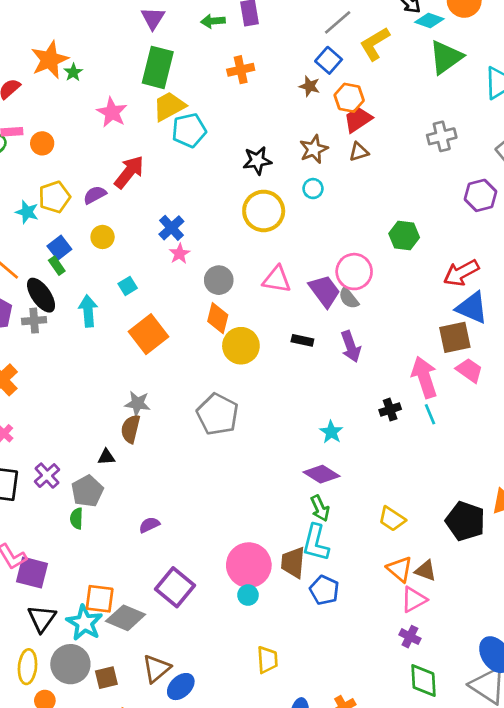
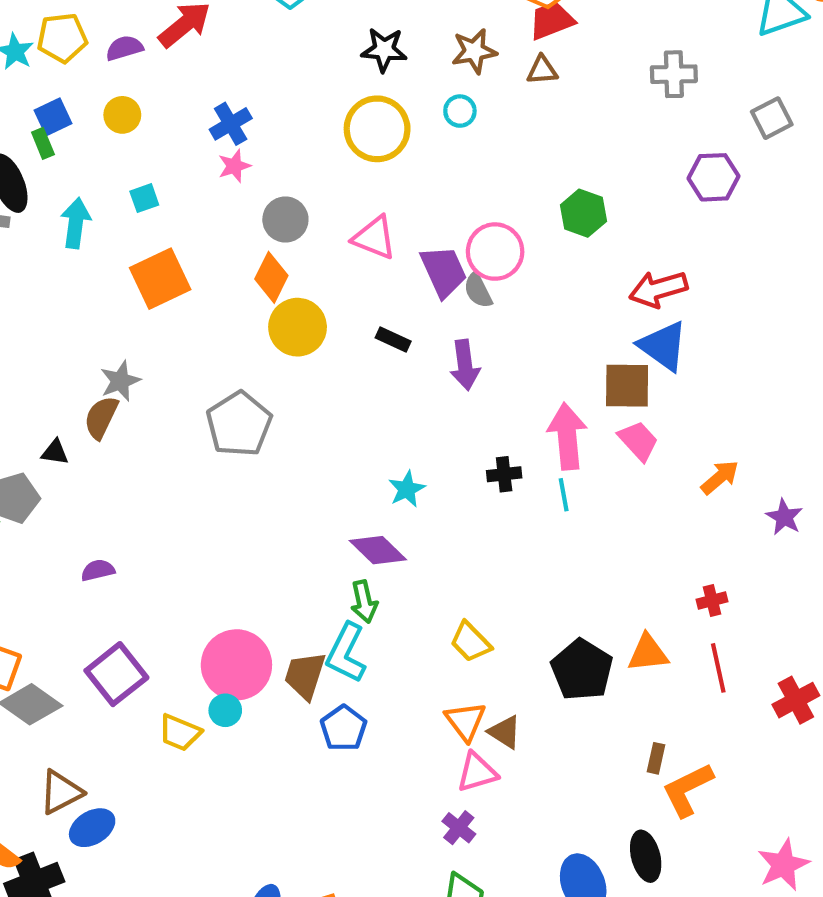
gray star: (137, 404) -> (120, 381), turned 30
yellow trapezoid: (267, 660) -> (180, 733), moved, turned 104

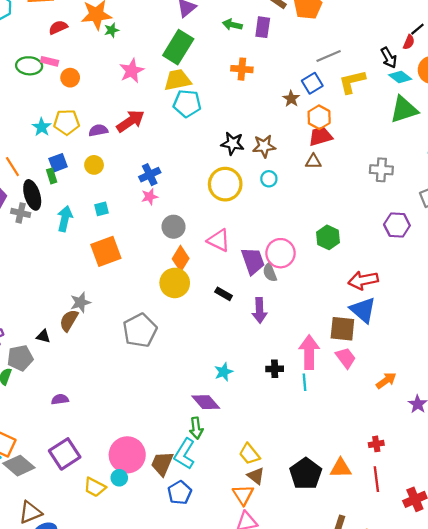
brown star: (474, 51) -> (264, 146), moved
orange diamond: (271, 277) -> (181, 259), moved
brown triangle: (505, 732) -> (256, 476), moved

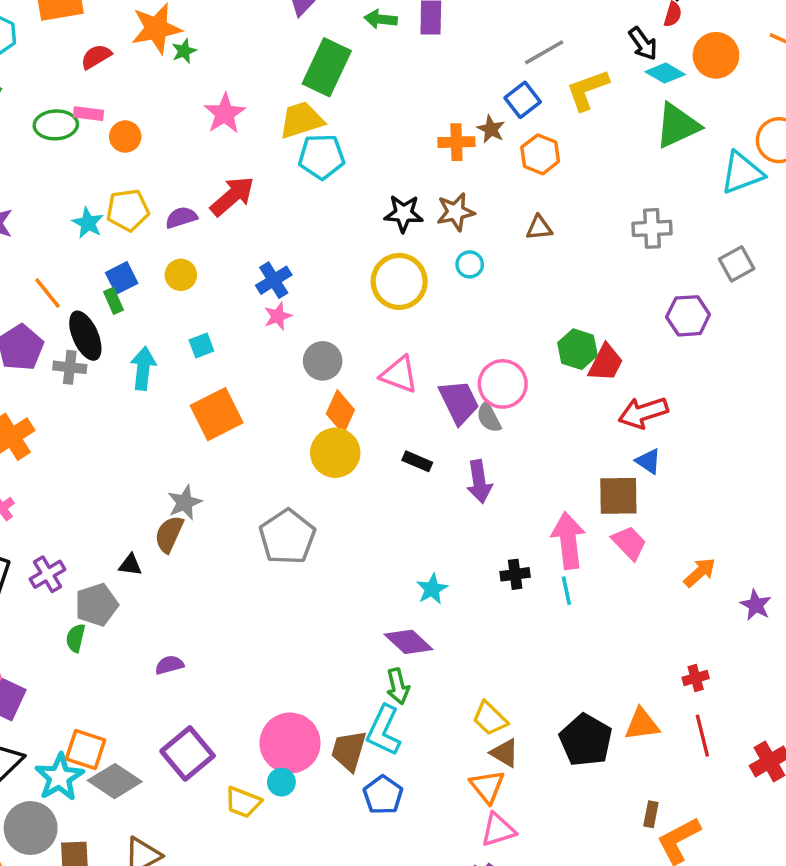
green rectangle: (178, 47) -> (327, 67), moved
orange cross: (242, 69) -> (456, 142), moved
red trapezoid: (321, 136) -> (606, 363), moved, turned 140
blue triangle: (363, 310) -> (648, 461), size x0.6

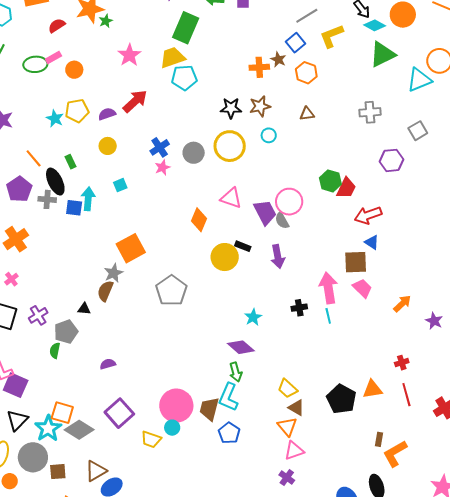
pink rectangle: (88, 114) -> (53, 58), turned -35
blue square: (122, 278) -> (74, 208), moved, turned 36
gray circle: (323, 361) -> (194, 153), moved
orange square: (217, 414) -> (131, 248), moved
yellow circle: (335, 453) -> (225, 257), moved

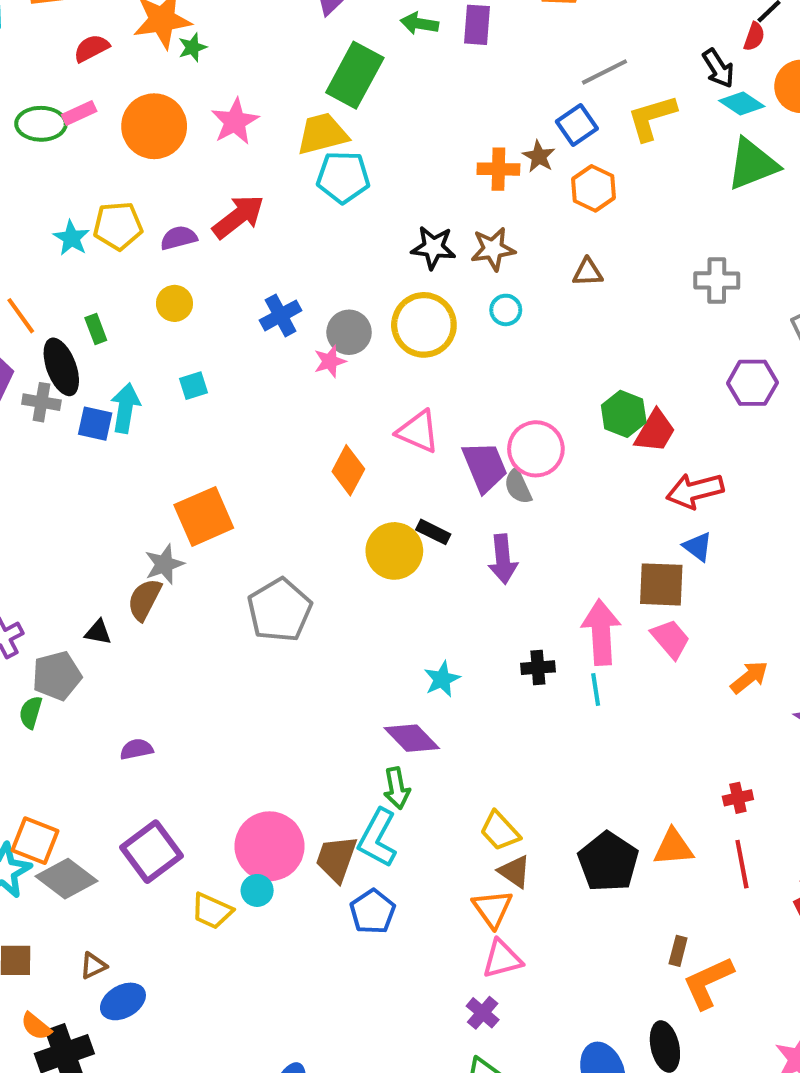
orange circle: (74, 70) -> (154, 126), moved, size x1.8
pink star: (162, 167) -> (330, 361), moved
brown triangle: (96, 471) -> (93, 966), size x0.6

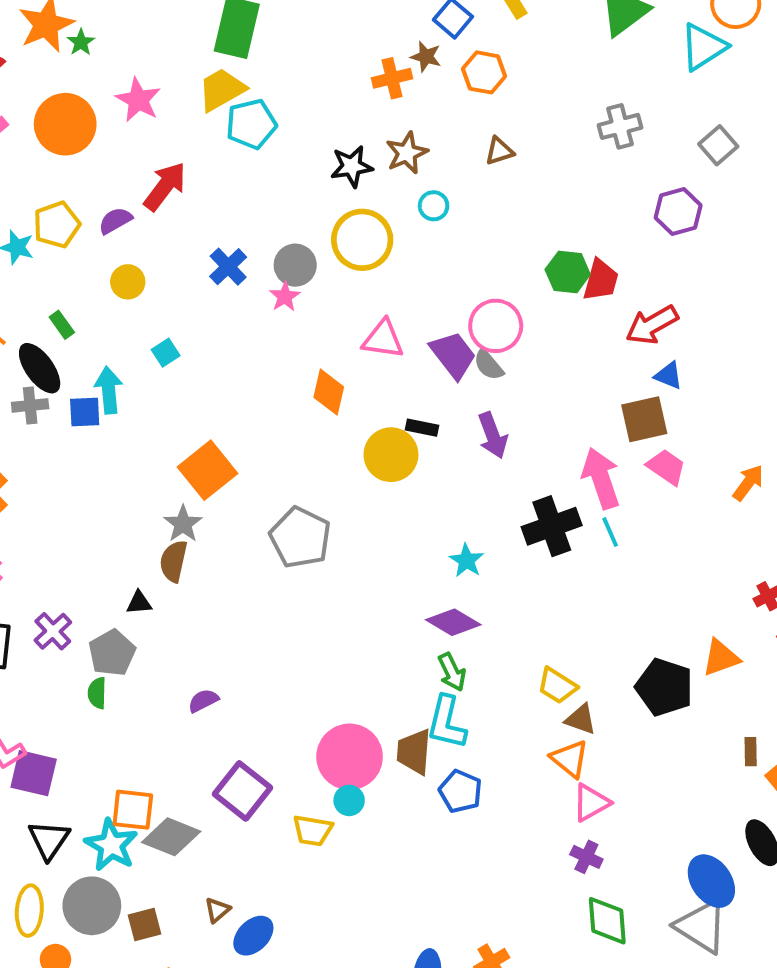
black cross: (538, 668) -> (552, 526), size x1.8

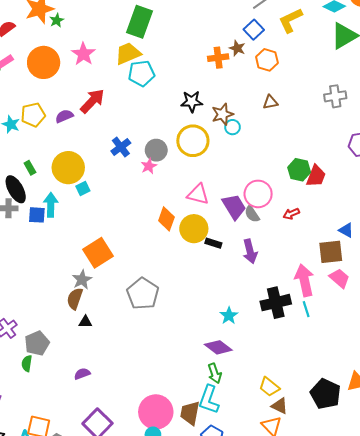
brown star: (407, 153) -> (222, 114), moved
yellow circle: (128, 282) -> (68, 168), moved, size x1.8
red arrow: (652, 325) -> (291, 214), moved, size x0.6
yellow circle: (391, 455) -> (194, 229), moved
black triangle: (139, 603) -> (85, 322), moved

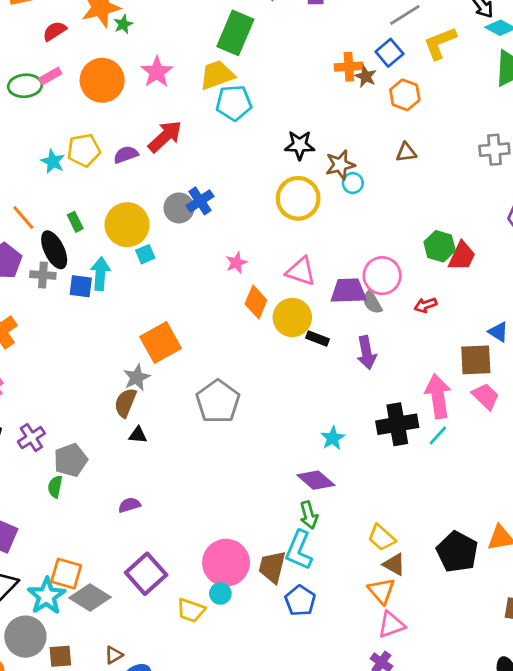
orange cross: (218, 58) -> (349, 67), moved
gray circle: (156, 150) -> (179, 208), moved
pink star: (149, 166) -> (236, 263), moved
purple trapezoid: (234, 207) -> (348, 291), turned -64
cyan line: (306, 309) -> (438, 435), turned 56

